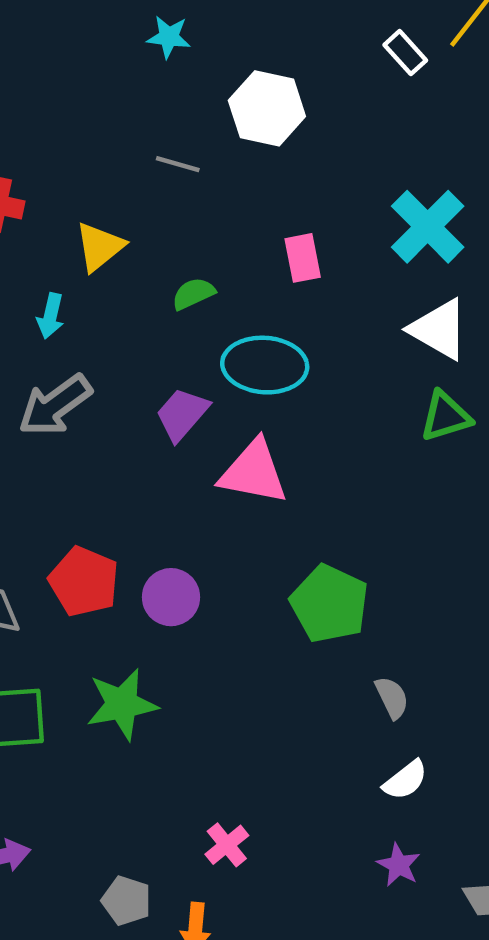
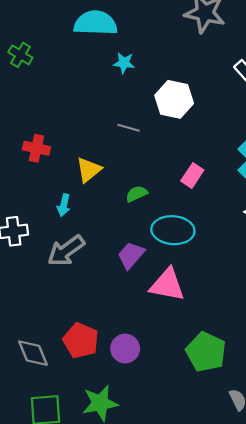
pink rectangle: (303, 258) -> (192, 176), turned 45

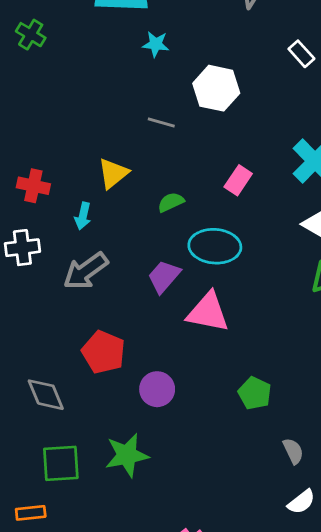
red cross: (36, 148) -> (33, 186), moved
red pentagon: (81, 341) -> (104, 352), moved
green pentagon: (206, 352) -> (255, 393), size x0.7

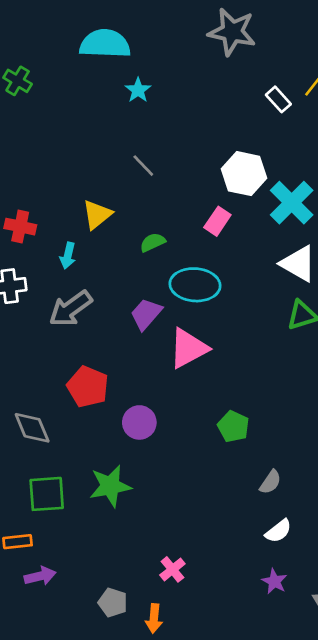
cyan star: (156, 44) -> (138, 90), turned 30
white hexagon: (216, 88) -> (244, 174), moved
gray line: (161, 123) -> (143, 166), turned 30
pink triangle: (208, 312) -> (188, 348), turned -39
gray semicircle: (293, 451) -> (270, 482), turned 60

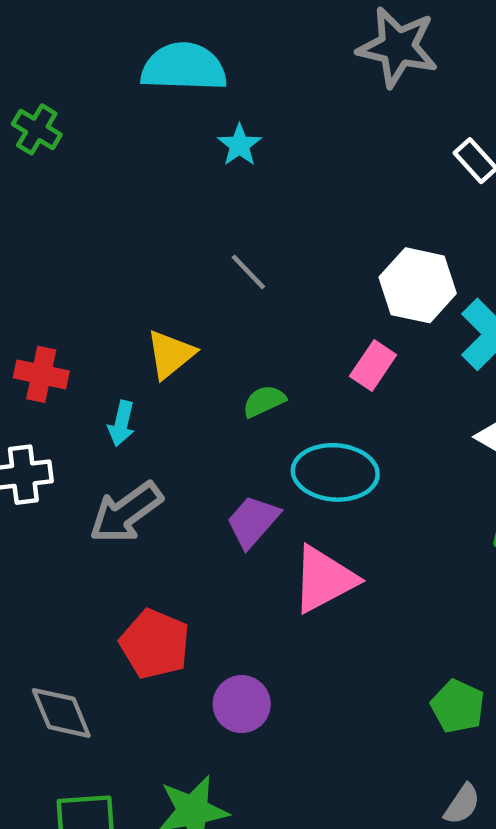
green pentagon: (233, 426) -> (458, 706), moved

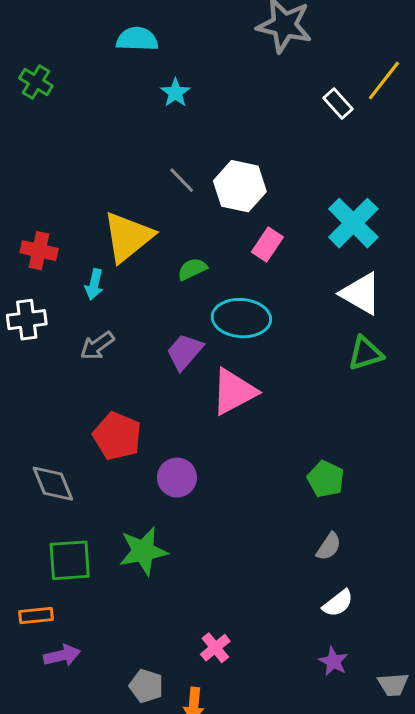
cyan semicircle: (184, 67) -> (137, 39), size x0.7
white hexagon: (418, 285) -> (240, 186), moved
yellow triangle: (170, 354) -> (128, 237), size x1.5
gray arrow: (126, 512) -> (97, 346), size x0.7

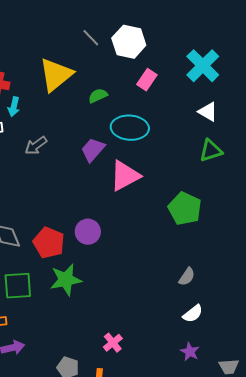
cyan arrow: (94, 284) -> (14, 107), moved
white triangle: (361, 294) -> (208, 112), size x0.7
red pentagon: (117, 436) -> (49, 243), moved
green pentagon: (326, 479) -> (185, 209), moved, size x1.4

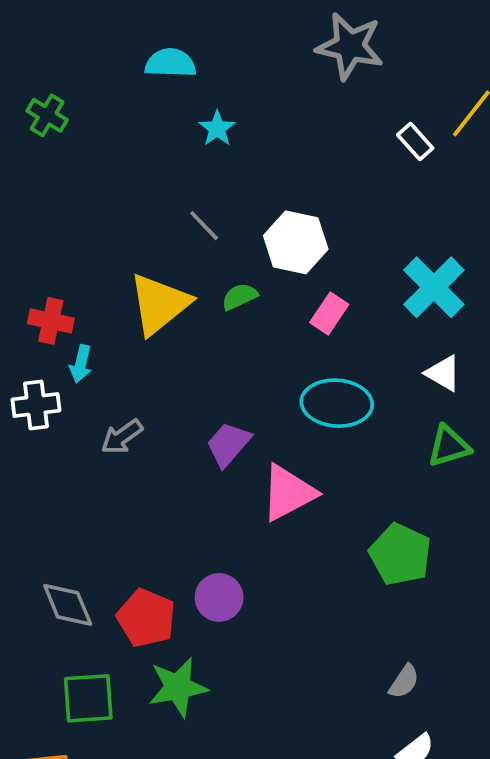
gray line: (91, 38) -> (204, 226), moved
green semicircle: (98, 96) -> (240, 297), moved
cyan ellipse: (130, 128) -> (337, 403), moved

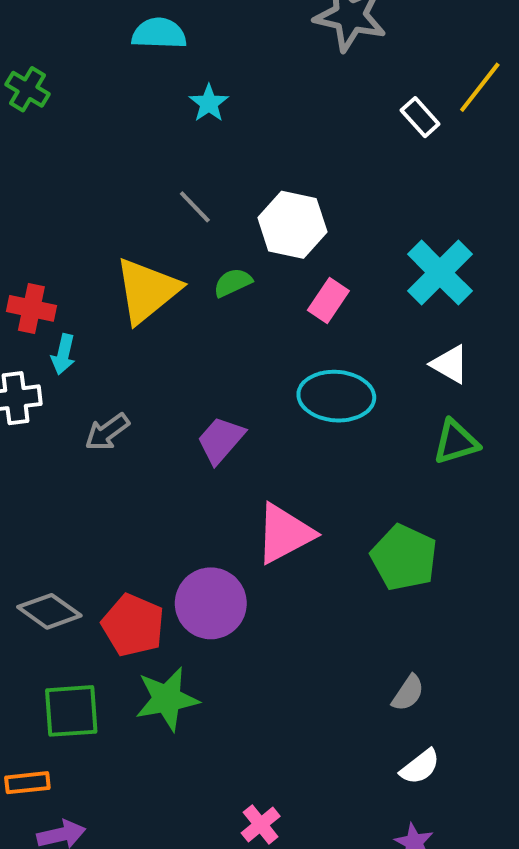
pink triangle: (288, 493) -> (285, 534), moved
purple circle: (219, 597) -> (211, 603), size x1.4
gray diamond: (68, 605) -> (49, 611), turned -32

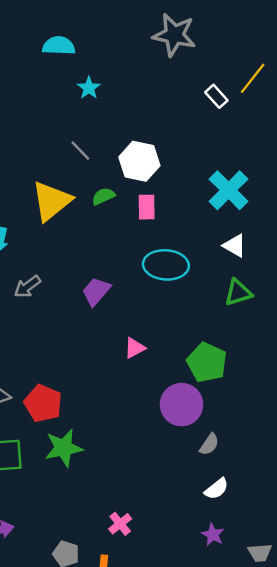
pink rectangle: (328, 300) -> (147, 207), moved, turned -35
pink triangle: (285, 534) -> (135, 348), size x0.6
purple circle: (211, 603) -> (182, 405), moved

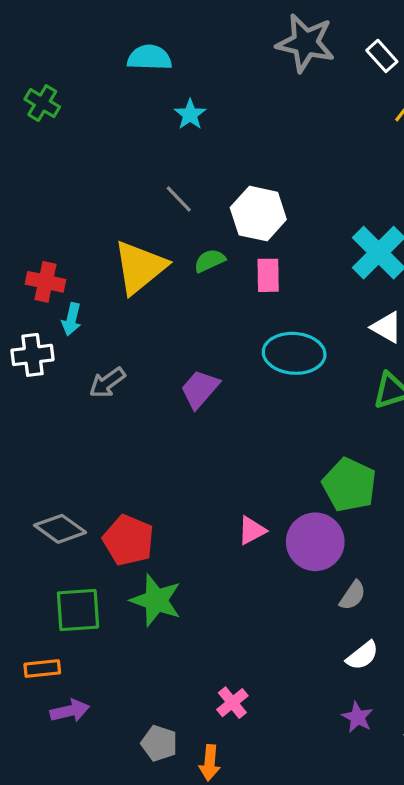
white rectangle: (216, 96) -> (382, 56), moved
pink triangle: (135, 348) -> (252, 530), moved
green star: (64, 448) -> (156, 600), turned 30

